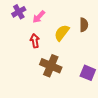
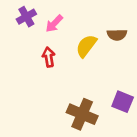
brown semicircle: (84, 25) -> (117, 35), turned 88
brown cross: (51, 66) -> (82, 114), moved

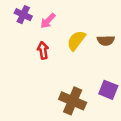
purple cross: (26, 17) -> (23, 15), turned -35
brown semicircle: (117, 35) -> (106, 41), moved

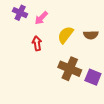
brown cross: (73, 101) -> (70, 69), moved

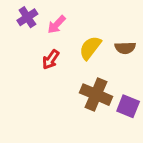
purple cross: (20, 13) -> (27, 17), turned 32
red arrow: (37, 43) -> (51, 60), turned -136

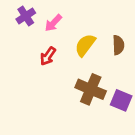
brown semicircle: (125, 48) -> (118, 45), turned -90

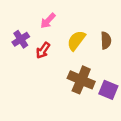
purple cross: (26, 16) -> (21, 39), moved

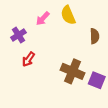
yellow semicircle: (76, 40) -> (68, 15), moved, turned -60
red arrow: (43, 50) -> (28, 59), moved

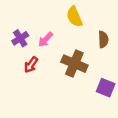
pink arrow: (43, 18) -> (45, 39), moved
brown cross: (73, 71) -> (74, 64), moved

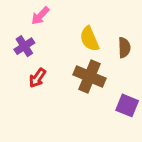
yellow semicircle: (74, 17) -> (89, 39), moved
pink arrow: (45, 39) -> (40, 16), moved

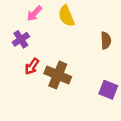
yellow semicircle: (89, 39) -> (66, 16), moved
brown cross: (89, 76) -> (58, 75), moved

